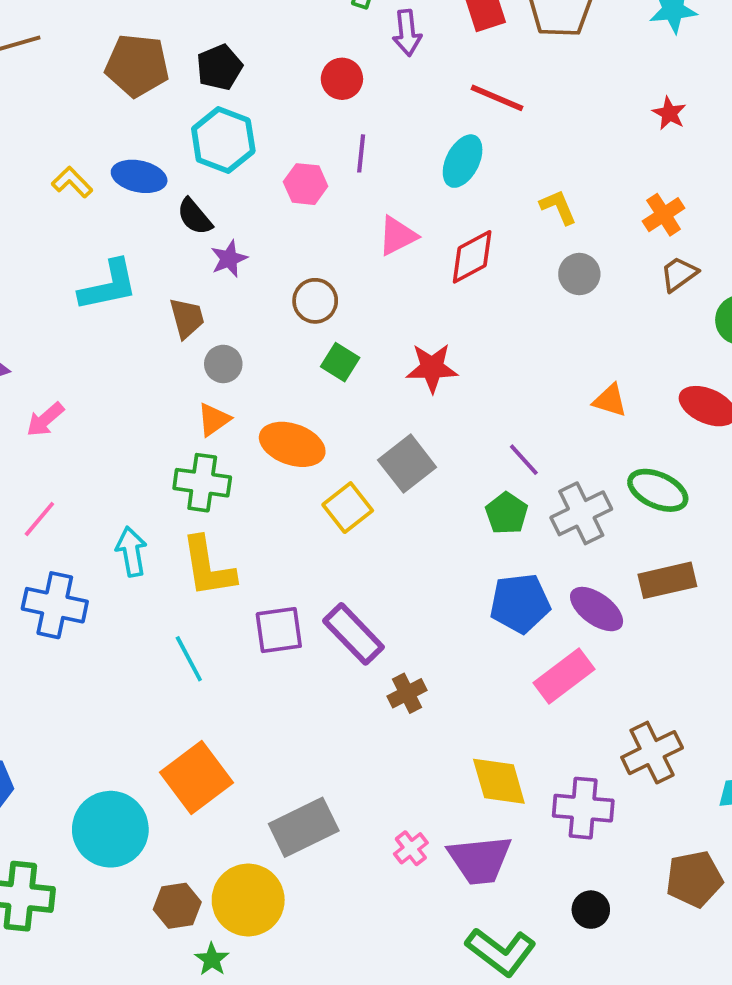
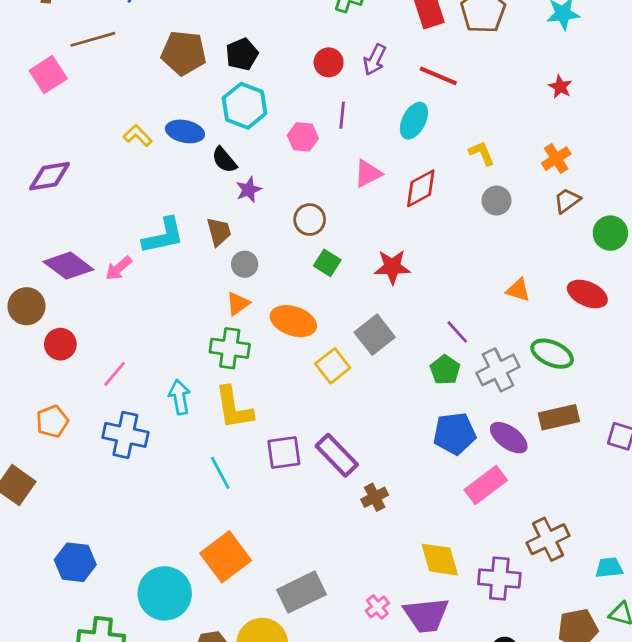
purple arrow: (407, 33) -> (375, 60), moved, turned 32
cyan L-shape: (108, 286) -> (163, 236), moved
pink arrow: (45, 420) -> (119, 268), moved

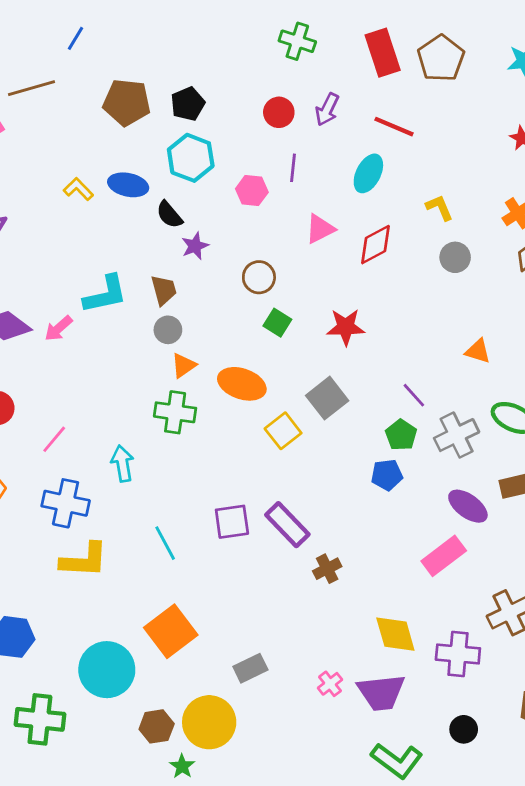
gray circle: (245, 264) -> (168, 330), moved
yellow L-shape: (234, 408) -> (84, 560), moved, turned -78
blue pentagon: (455, 434) -> (387, 475), moved, size x0.7
gray rectangle: (301, 592) -> (250, 668), size x0.7

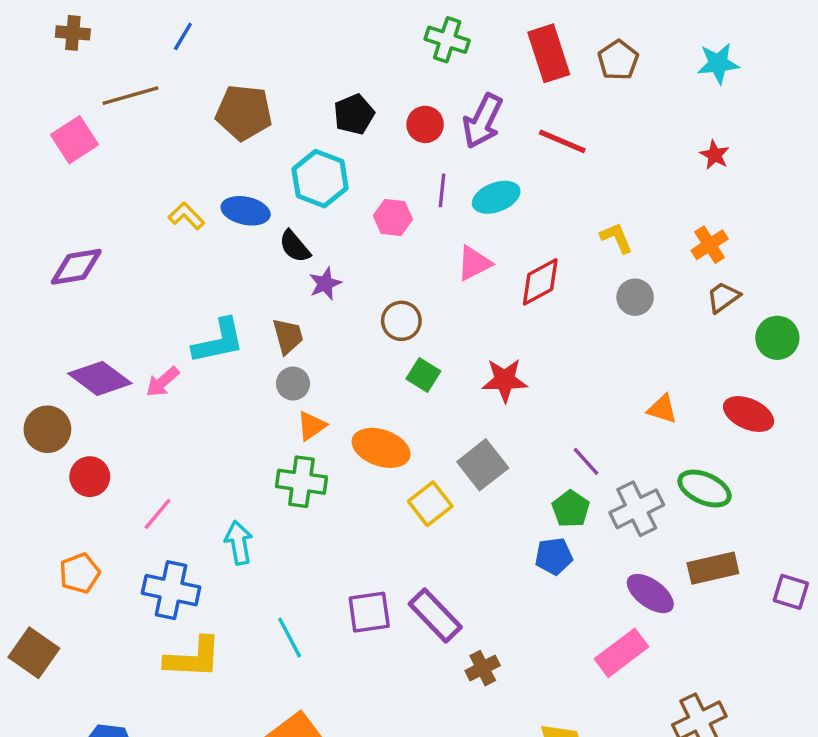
brown pentagon: (441, 58) -> (618, 60), size x0.7
black pentagon: (188, 104) -> (354, 114), moved
purple arrow: (327, 109) -> (483, 121), size x1.4
cyan ellipse: (368, 173) -> (496, 197), moved, turned 42

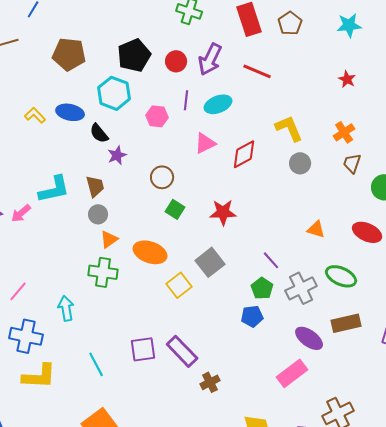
black pentagon: (354, 114) -> (134, 55), size x1.4
yellow L-shape: (616, 238) -> (289, 128), size x1.4
brown trapezoid: (723, 297) -> (352, 163), turned -35

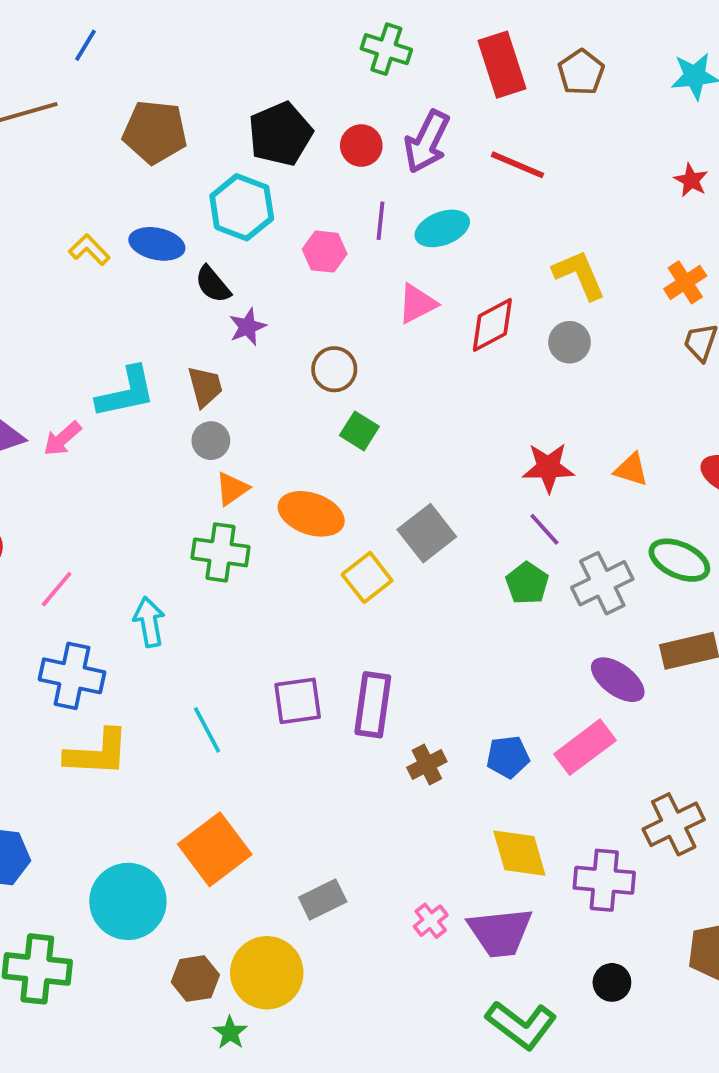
gray circle: (300, 163) -> (570, 342), moved
red star: (223, 212) -> (548, 468), moved
blue pentagon: (252, 316) -> (508, 757), moved
purple rectangle: (182, 351) -> (373, 705), turned 52

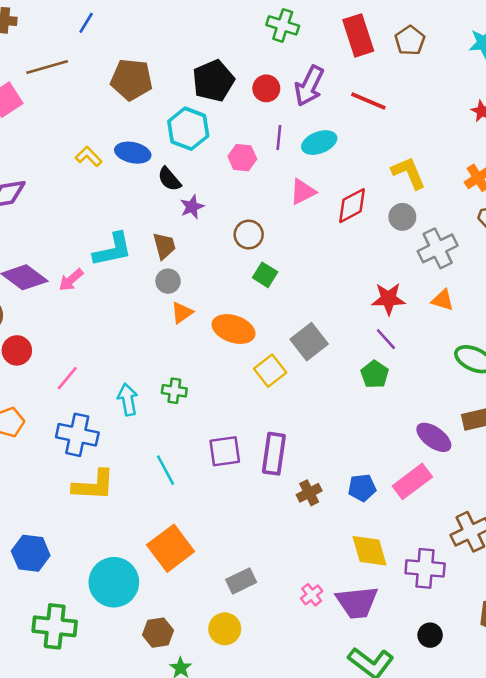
green cross: (221, 552) -> (174, 391), moved, size x0.7
gray cross: (602, 583) -> (438, 248), moved
yellow circle: (267, 973) -> (225, 629), moved, size x0.7

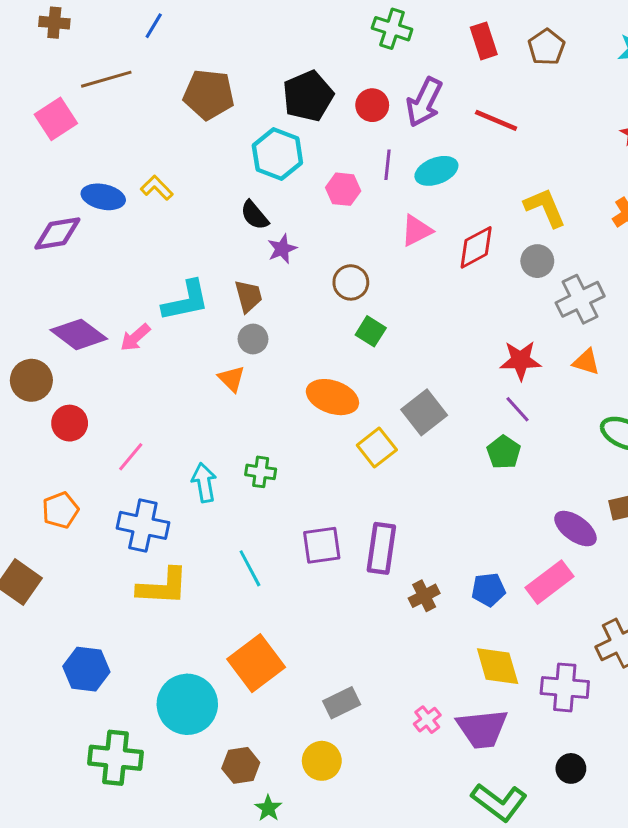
red rectangle: (358, 35) -> (484, 41), size x0.7
blue ellipse: (133, 153) -> (103, 197), moved
orange triangle: (182, 313) -> (232, 379), moved, turned -40

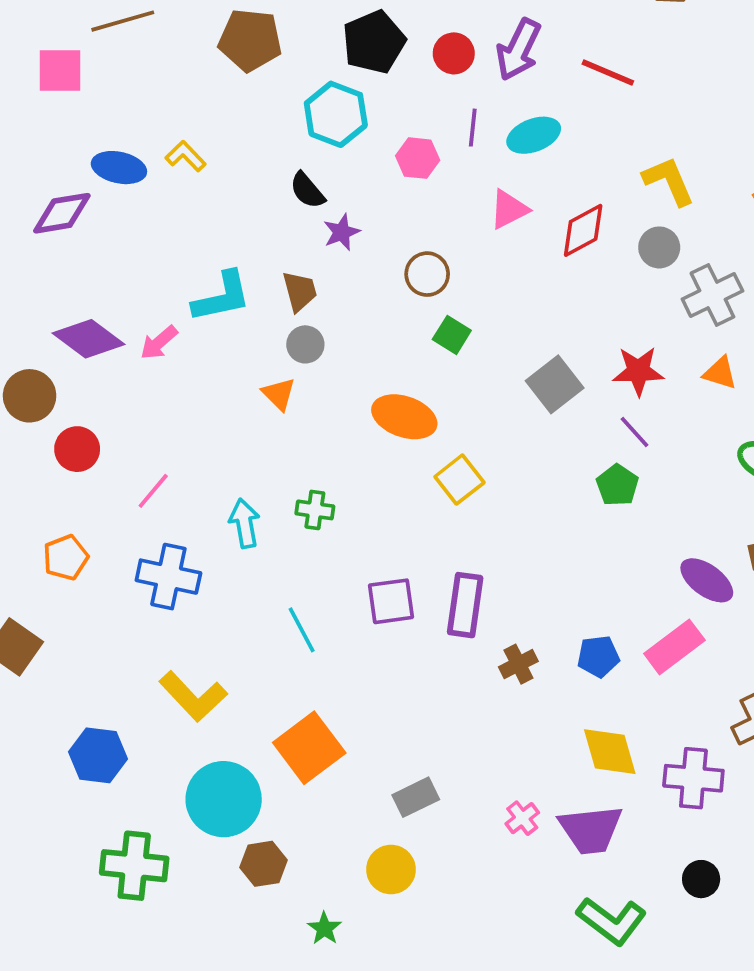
pink square: (56, 119) -> (60, 71), turned 33
gray square: (424, 412) -> (555, 384), moved
yellow L-shape: (163, 587) -> (193, 696), moved, turned 44
brown hexagon: (241, 765) -> (264, 864), moved

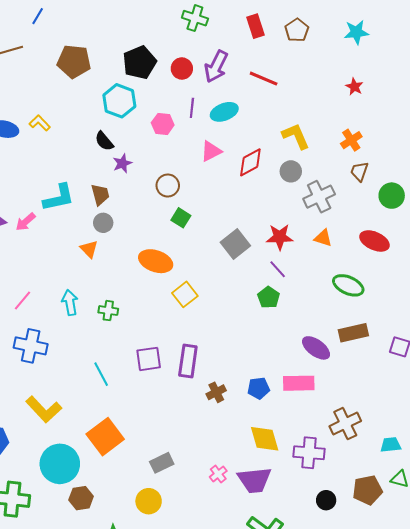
cyan arrow: (245, 523) -> (70, 303), moved
pink rectangle: (674, 647) -> (299, 383), turned 36
black circle: (701, 879) -> (326, 500), moved

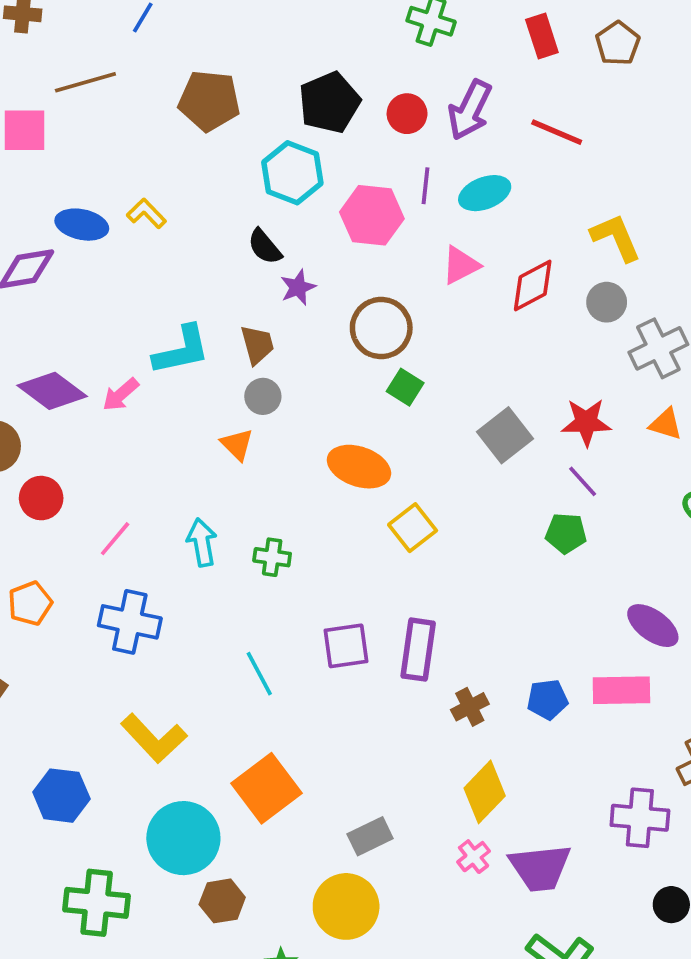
pink hexagon: (163, 124) -> (372, 215), size x1.5
brown circle: (168, 186) -> (381, 328), size x1.4
green pentagon: (269, 297) -> (566, 533), turned -30
yellow diamond: (265, 439) -> (485, 792), moved, turned 60
yellow circle: (149, 501) -> (346, 906), size x1.4

